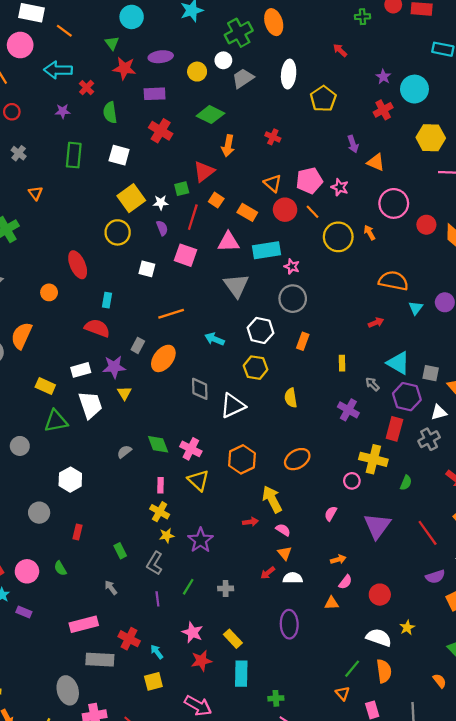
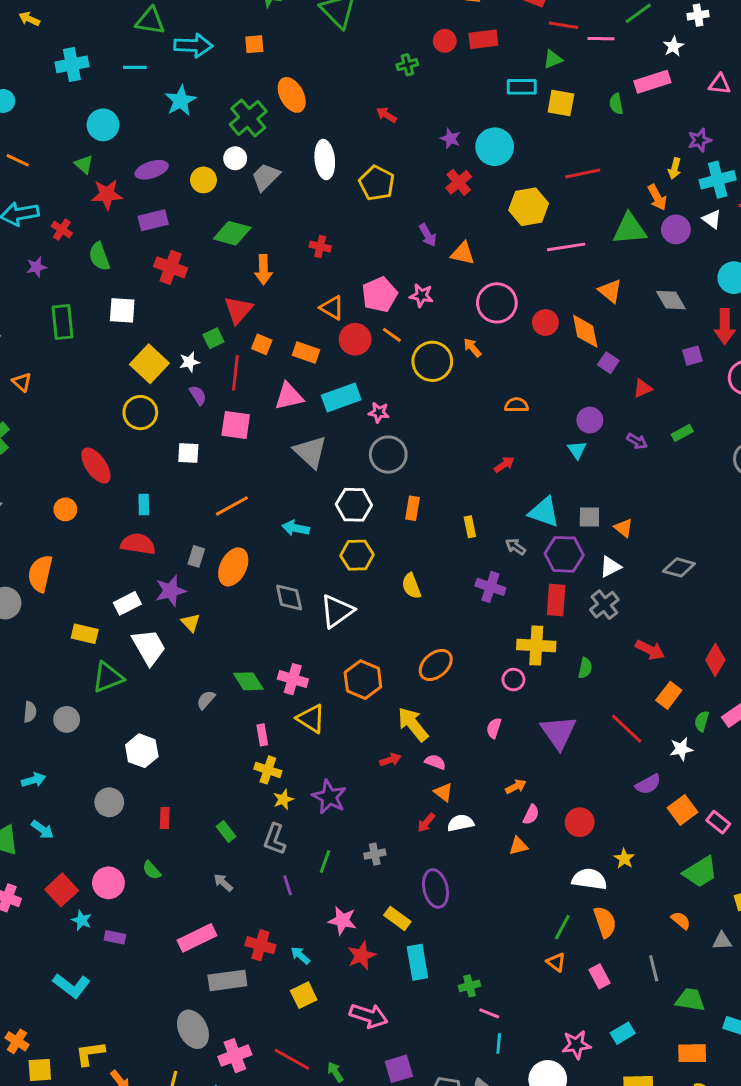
orange semicircle: (393, 281) -> (516, 405), size x0.6
cyan triangle: (416, 308) -> (577, 450), moved
purple ellipse: (289, 624) -> (436, 889), moved

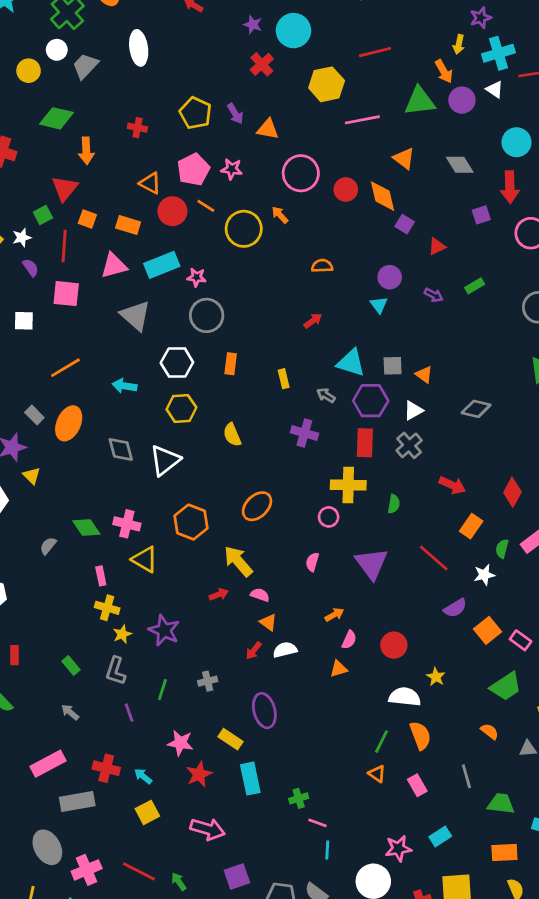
yellow pentagon: (377, 183) -> (195, 113), moved
gray rectangle: (196, 556) -> (34, 415), turned -60

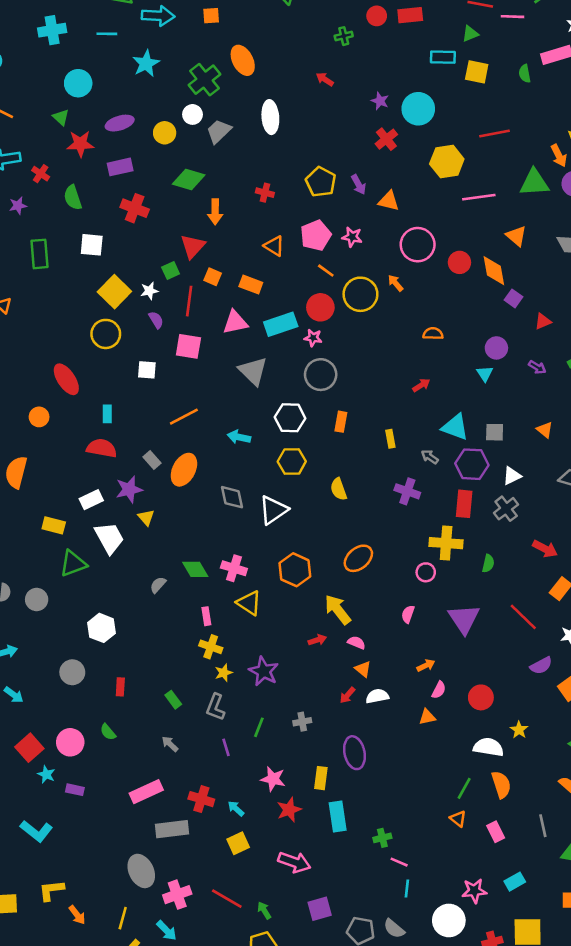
red circle: (172, 211) -> (320, 307), moved
orange triangle: (424, 375) -> (545, 430), moved
yellow rectangle: (230, 739) -> (321, 778), turned 60

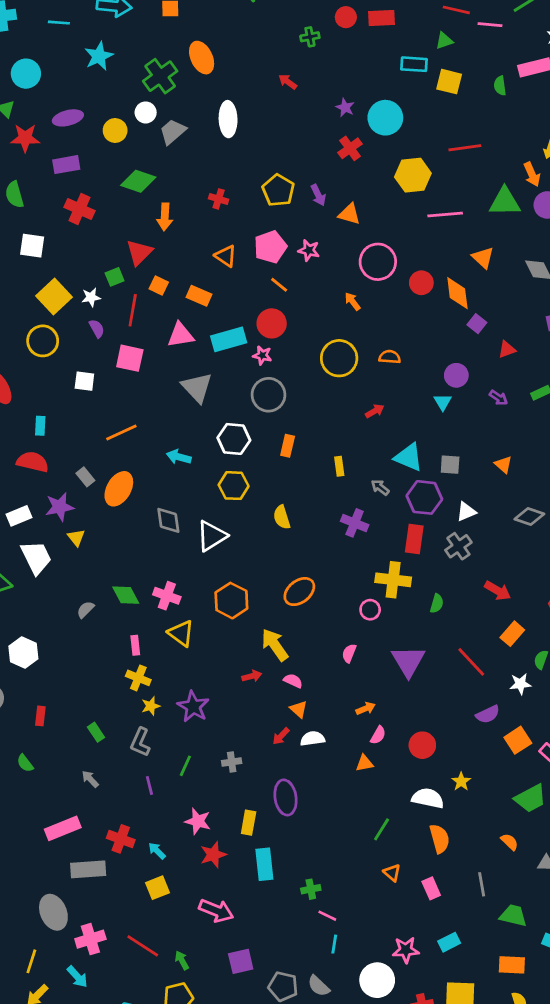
yellow circle: (360, 294) -> (339, 358), moved
green line: (464, 788) -> (382, 829), moved

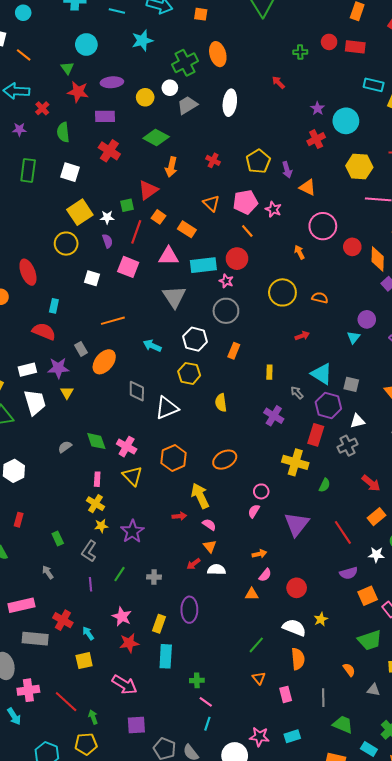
pink circle: (370, 610) -> (261, 491), moved

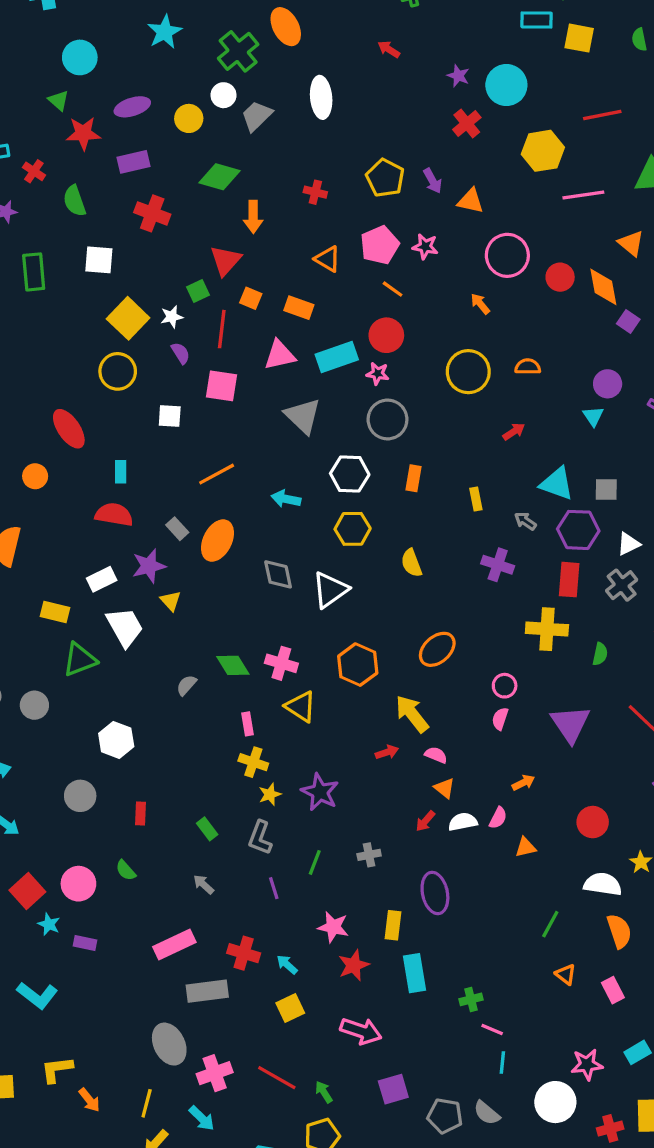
pink semicircle: (265, 575) -> (498, 818), moved

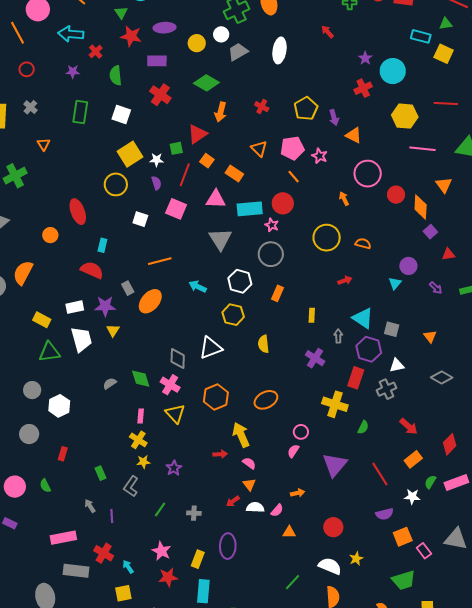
gray arrow: (525, 521) -> (338, 336), turned 40
gray diamond: (278, 574) -> (178, 358), moved
gray circle: (34, 705) -> (32, 390), moved
purple star: (320, 792) -> (174, 468), size x0.7
purple line: (274, 888) -> (112, 516), moved

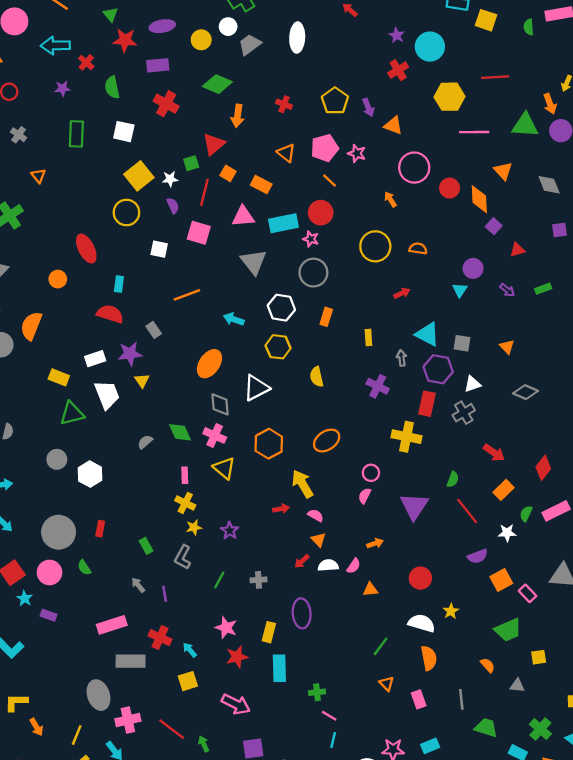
orange ellipse: (150, 301) -> (209, 364), moved
green semicircle: (363, 427) -> (453, 479), moved
gray circle: (29, 434) -> (59, 532), moved, size x1.5

